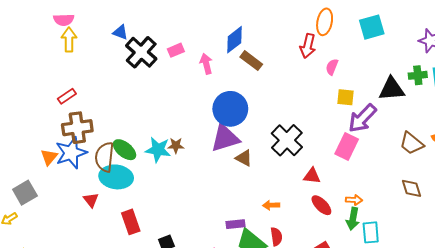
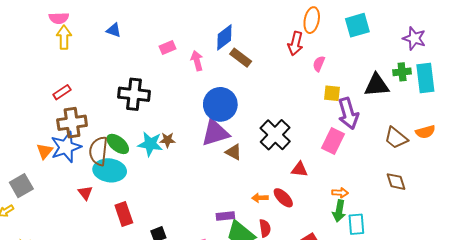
black cross: (141, 52) -> (134, 94), moved, turned -36
purple arrow: (362, 118) -> (348, 114), turned -60
red ellipse: (321, 205) -> (283, 198), moved

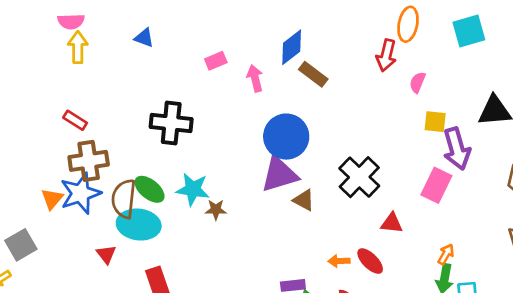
red rectangle: (62, 92) -> (75, 120), turned 66
brown star: (167, 140) -> (216, 210), moved
orange arrow: (340, 193) -> (446, 254), turned -63

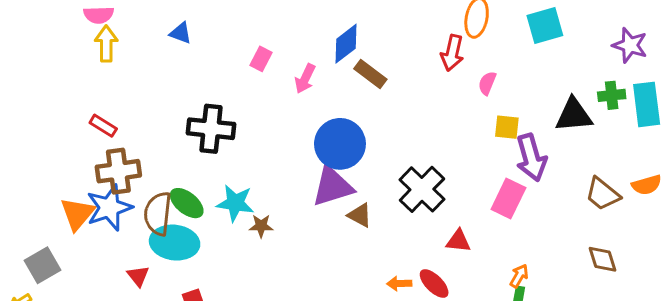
pink rectangle: (216, 61) -> (261, 59), turned -40
pink arrow: (255, 78) -> (305, 79), turned -140
orange triangle: (52, 199) -> (77, 214), size x1.4

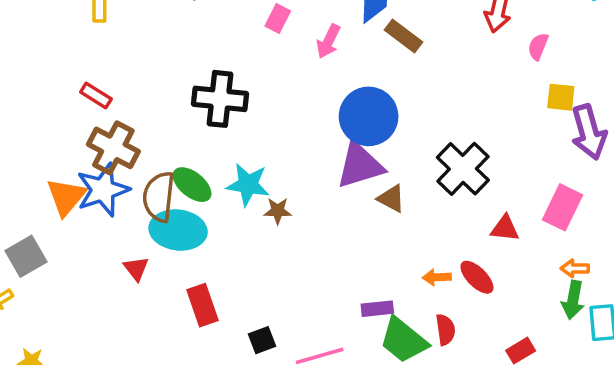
brown cross: (118, 171) -> (113, 148), turned 36
pink rectangle: (508, 199) -> (563, 207), moved
orange arrow: (519, 276) -> (575, 268), turned -120

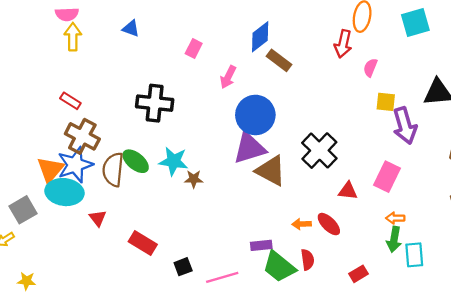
pink arrow: (328, 41) -> (228, 77), moved
brown triangle: (391, 199) -> (271, 171), size x1.6
cyan ellipse: (178, 230) -> (64, 192), moved
red rectangle: (203, 305) -> (143, 243), turned -40

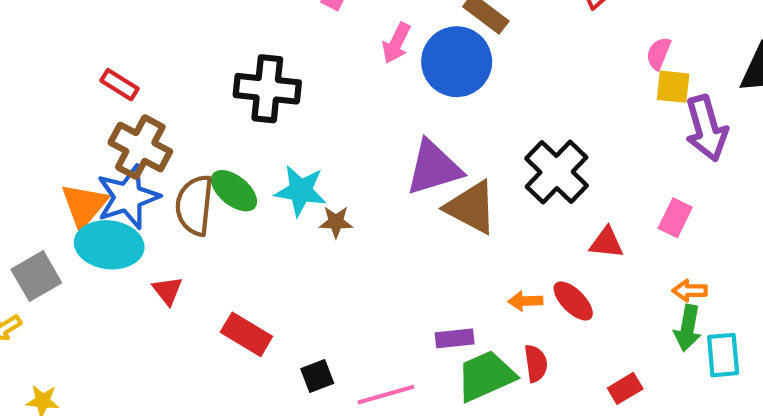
pink semicircle: (370, 68) -> (659, 53), moved
blue circle: (255, 115) -> (457, 62), moved
pink rectangle: (387, 177) -> (675, 218), size x0.7
green trapezoid: (279, 267) -> (486, 376), turned 117

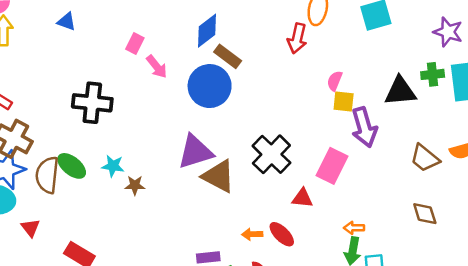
pink arrow: (396, 43) -> (157, 67), moved, turned -65
cyan star: (301, 191) -> (113, 166), size x0.7
pink rectangle: (675, 218) -> (332, 166), moved, size x1.5

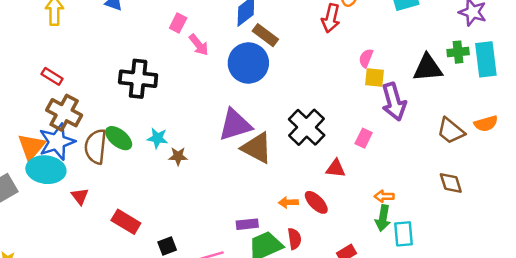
pink rectangle: (332, 166) -> (364, 138), size x0.6

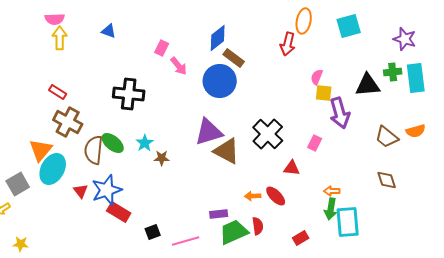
cyan star: (157, 138) -> (145, 143), turned 30
blue star: (57, 142) -> (107, 190), moved
cyan ellipse: (46, 170) -> (53, 169), turned -68
cyan rectangle: (404, 234) -> (348, 222), size x1.4

